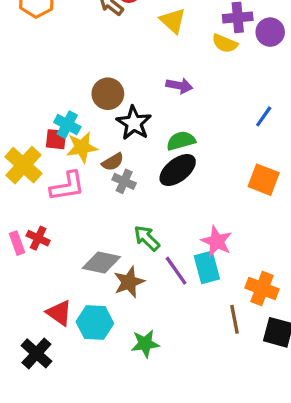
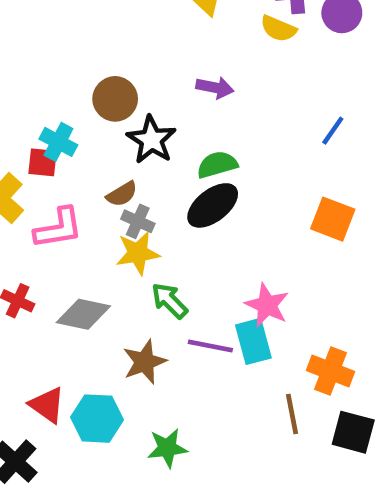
yellow star: (82, 147) -> (138, 253), moved
gray diamond: (101, 263) -> (83, 314), moved
purple line: (176, 271) -> (210, 346), turned -44

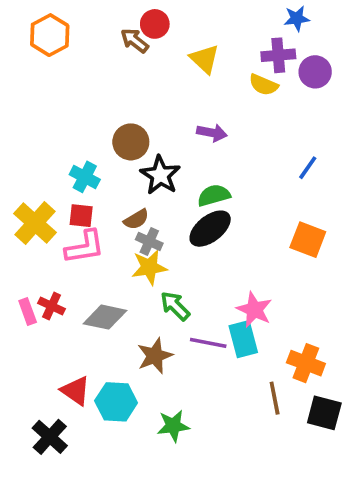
red square: (43, 162) -> (81, 216), moved

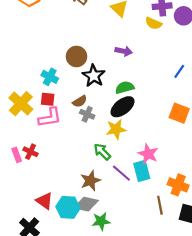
yellow star: (149, 267) -> (116, 129), moved
gray diamond: (105, 317) -> (86, 204), moved
purple line: (208, 343) -> (121, 173), turned 30

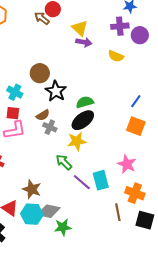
yellow semicircle: (154, 23) -> (116, 56), moved
purple arrow: (124, 51) -> (84, 42), moved
blue line: (179, 71) -> (136, 101), moved
pink star: (148, 154) -> (127, 164), moved
brown star: (90, 181) -> (32, 189), moved, turned -30

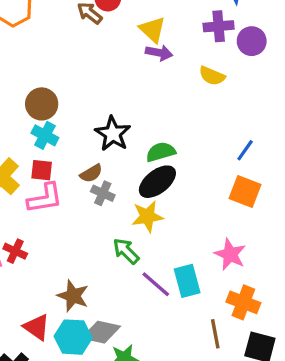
brown circle: (40, 73) -> (42, 104), moved

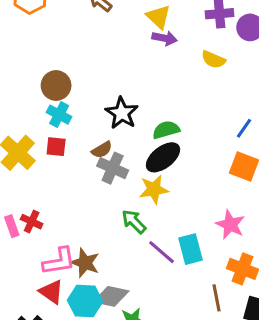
gray cross: (103, 193) -> (113, 168), size x1.4
pink L-shape: (45, 198) -> (59, 261), moved

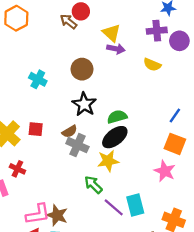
brown circle: (56, 86) -> (82, 69), moved
cyan cross: (59, 115) -> (38, 79), moved
red cross: (32, 222) -> (17, 169), moved
pink star: (230, 225) -> (165, 171), moved

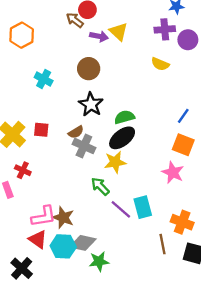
orange hexagon: (16, 18) -> (22, 35), moved
purple arrow: (116, 49) -> (99, 36), moved

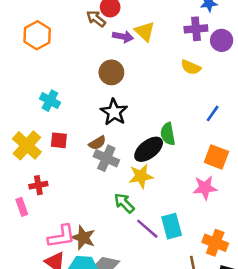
cyan cross: (44, 79) -> (50, 101), moved
blue line: (183, 116) -> (213, 113), moved
green semicircle: (124, 117) -> (168, 134), moved, turned -84
red cross: (23, 170) -> (38, 185), turned -35
pink star: (173, 173) -> (205, 188), turned -30

